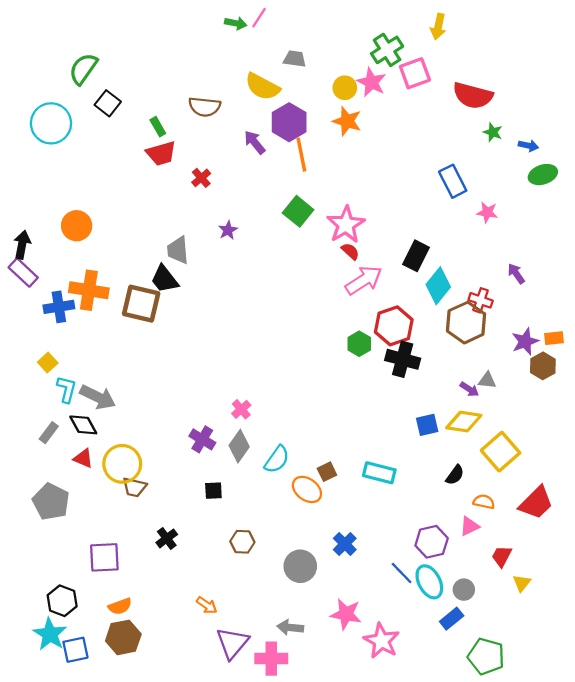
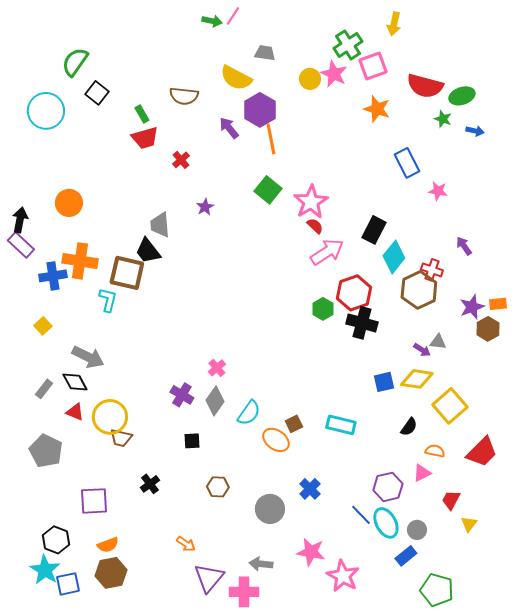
orange star: (347, 121) -> (377, 109), moved
green ellipse: (543, 175) -> (462, 96), moved
cyan L-shape: (67, 389) -> (108, 300), moved

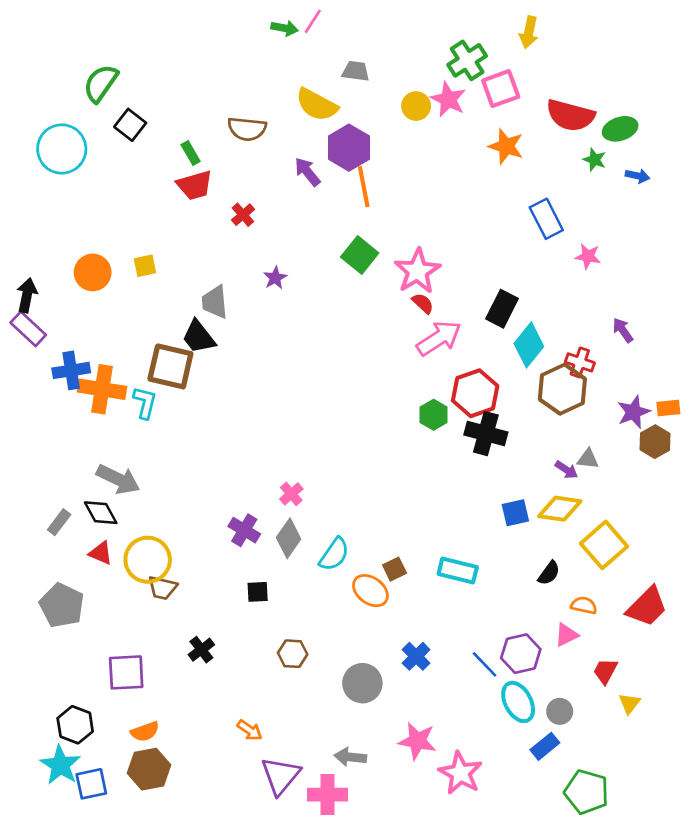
orange cross: (80, 261) -> (102, 389), moved
yellow square: (43, 326) -> (145, 266), moved, turned 30
blue line: (361, 515) -> (485, 664), moved

